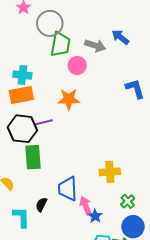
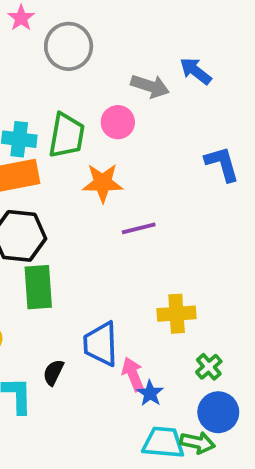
green trapezoid: (60, 44) -> (67, 135), moved
purple line: (43, 122) -> (139, 228), moved

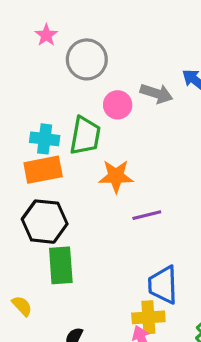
pink circle: (118, 122) -> (118, 105), moved
yellow cross: (177, 314) -> (148, 317), moved
blue trapezoid: (101, 344) -> (163, 285), moved

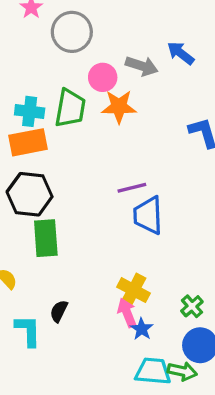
orange star: (116, 176) -> (119, 107), moved
blue trapezoid: (163, 285) -> (148, 215), moved
yellow cross: (148, 317) -> (134, 290), turned 32

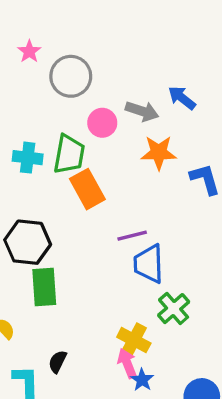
orange star: (119, 107) -> (159, 153), moved
orange rectangle: (28, 142) -> (87, 189), moved, turned 72
green cross: (192, 306) -> (174, 309), moved, size x1.4

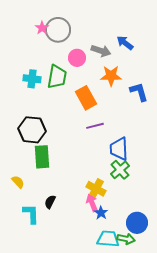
pink star: (29, 51) -> (42, 28), moved
orange rectangle: (87, 189) -> (86, 98), moved
blue trapezoid: (149, 264) -> (119, 149), moved

